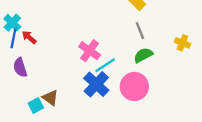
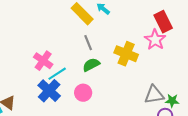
yellow cross: (182, 43) -> (126, 54), size x1.6
pink circle: (134, 86) -> (83, 93), size x0.7

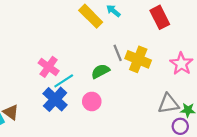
red rectangle: (163, 22) -> (160, 17), moved
pink star: (155, 40) -> (181, 64), moved
gray line: (88, 43) -> (118, 53), moved

